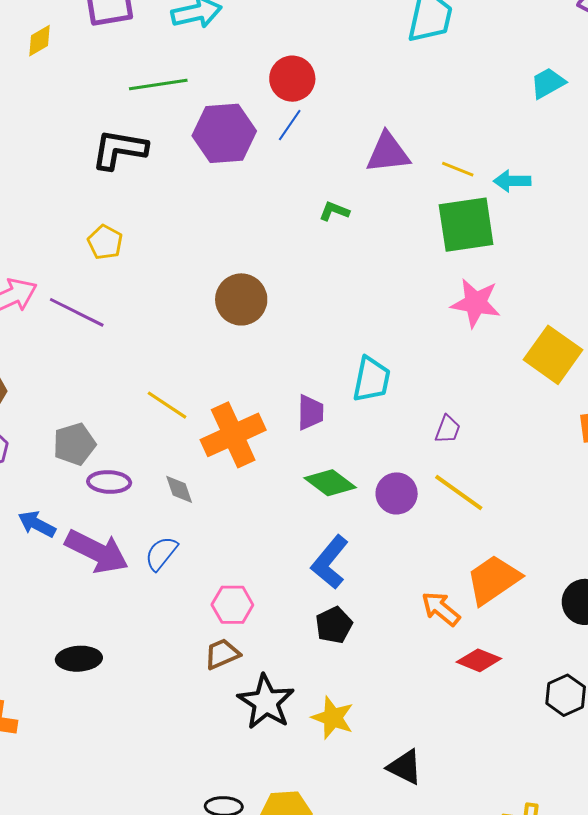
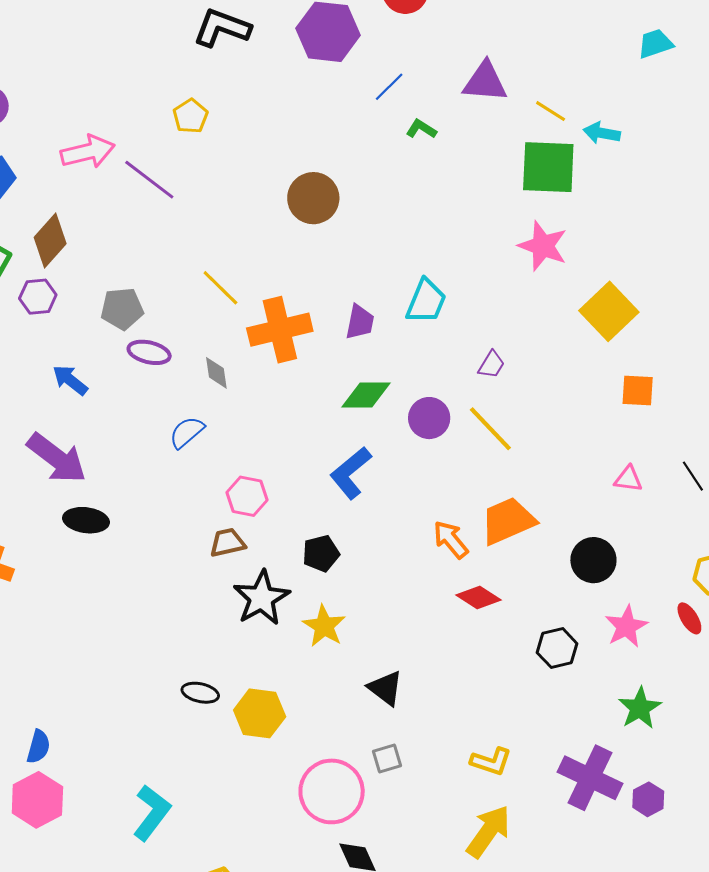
blue line: (290, 125) -> (389, 87), moved
green diamond: (330, 483) -> (366, 395), turned -48
purple arrow: (97, 551) -> (57, 458), moved
black pentagon: (334, 625) -> (321, 553), moved

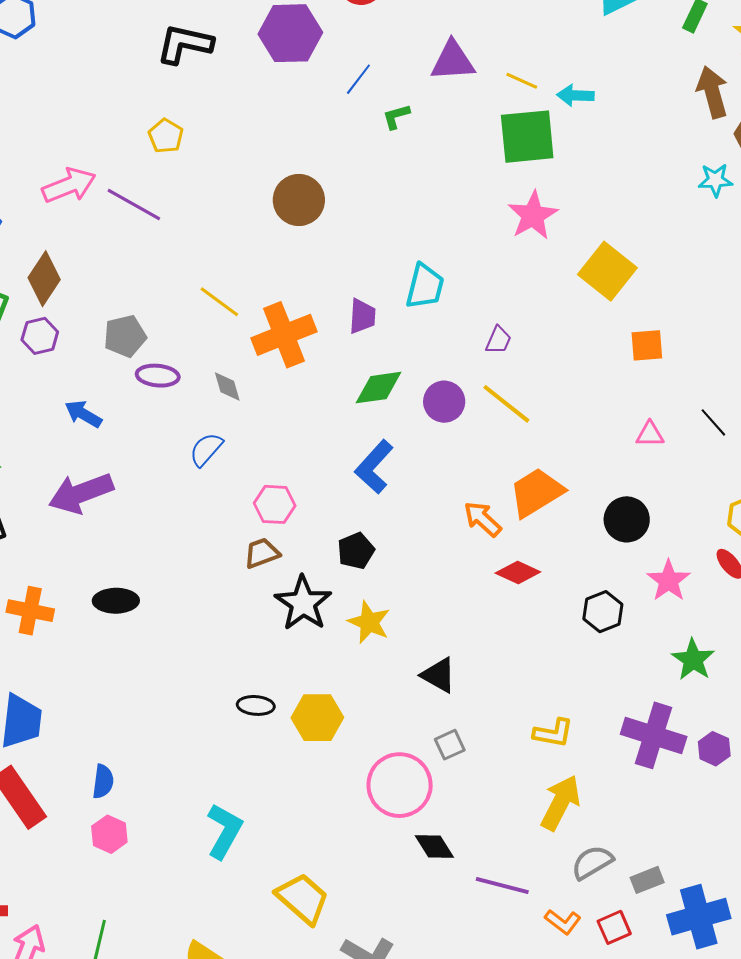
green L-shape: (421, 129) -> (396, 116), turned -40
pink star: (543, 246) -> (533, 215), turned 30
purple arrow: (57, 458) -> (81, 493), turned 130
black ellipse: (86, 520) -> (116, 601), moved
pink hexagon: (37, 800) -> (109, 834), size x0.7

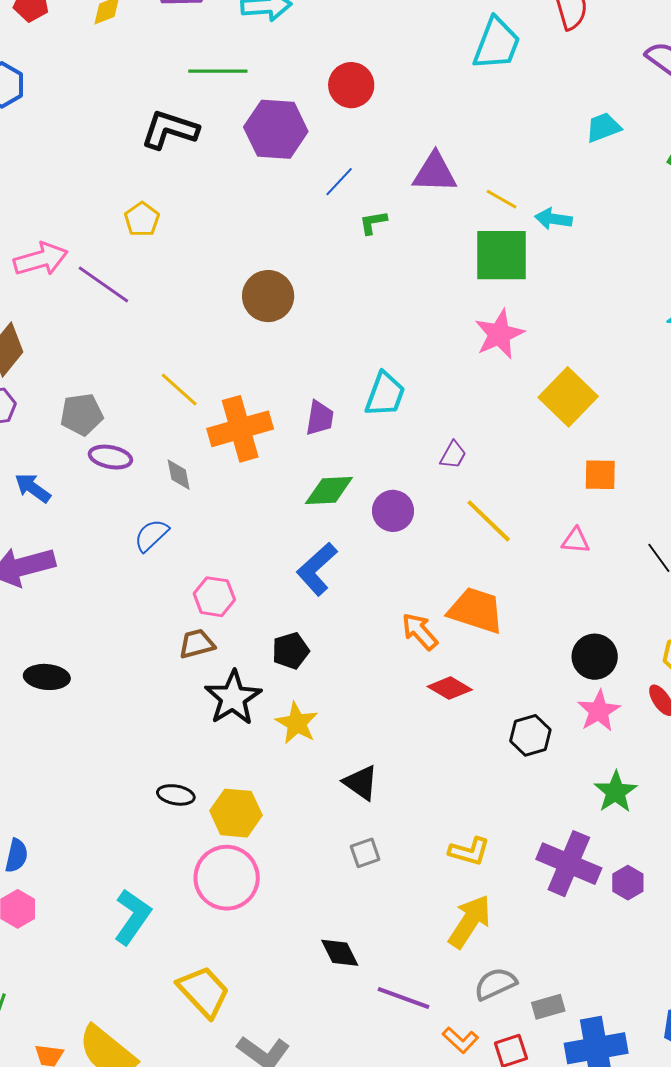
yellow line: (506, 404) -> (489, 521), moved
pink triangle: (650, 434) -> (576, 540), moved
orange trapezoid: (536, 493) -> (476, 610), turned 44
black circle: (627, 519) -> (595, 657), moved
pink circle: (400, 785) -> (227, 878), moved

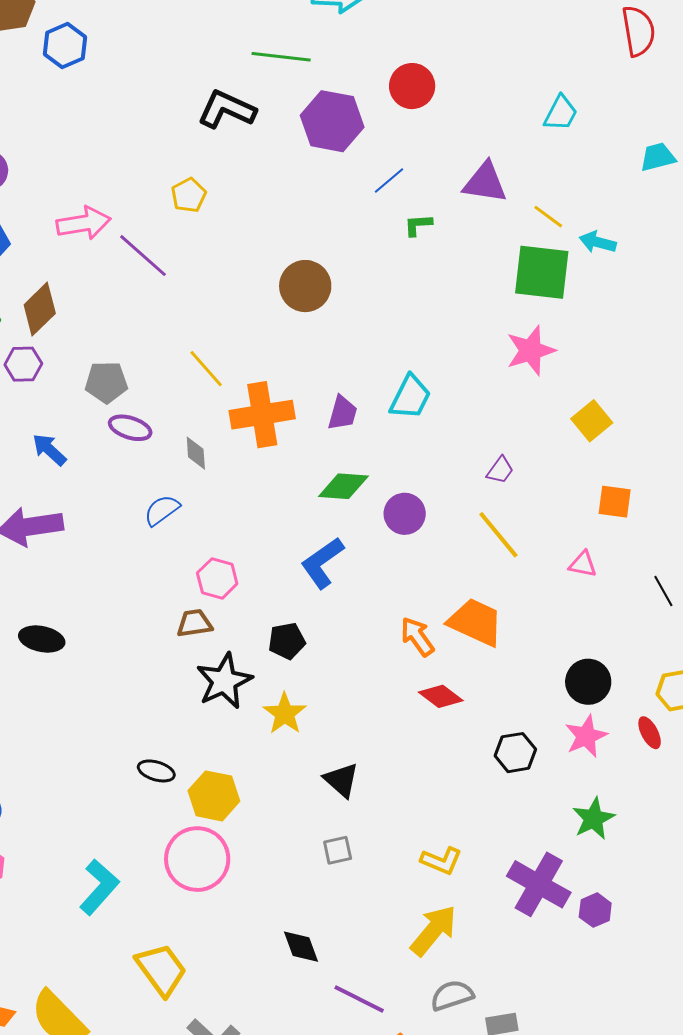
cyan trapezoid: (497, 44) -> (561, 113), moved, size x0.7
yellow square: (568, 397) -> (592, 421), size x0.7
purple trapezoid: (453, 455) -> (500, 470), moved

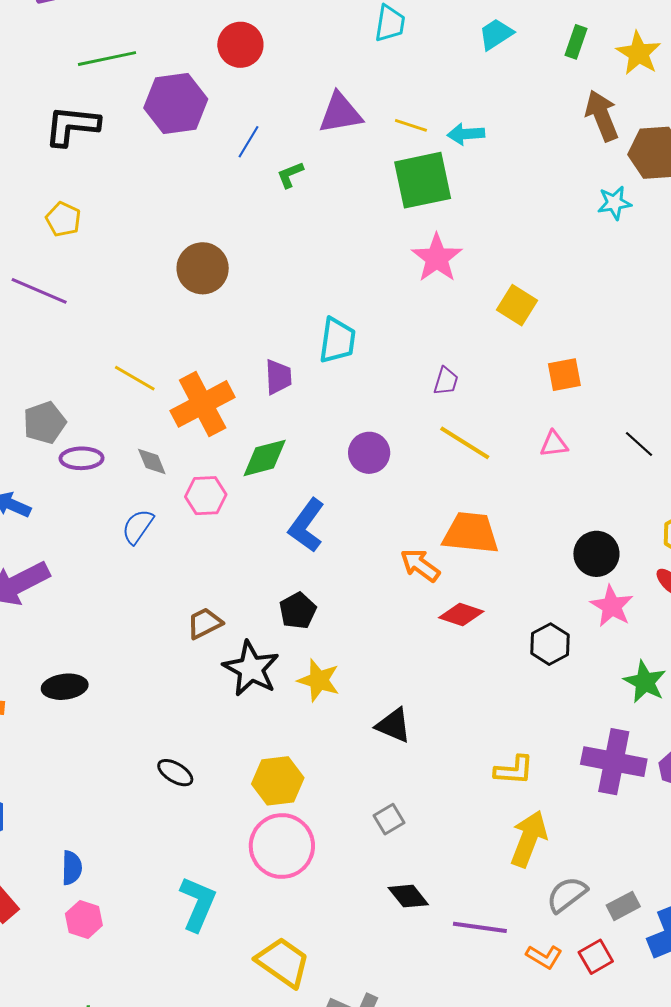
green diamond: (343, 486) -> (265, 458), moved
pink hexagon: (217, 578) -> (206, 496), moved
black ellipse: (156, 771) -> (175, 773), moved, turned 33
gray square: (338, 850) -> (389, 819), moved

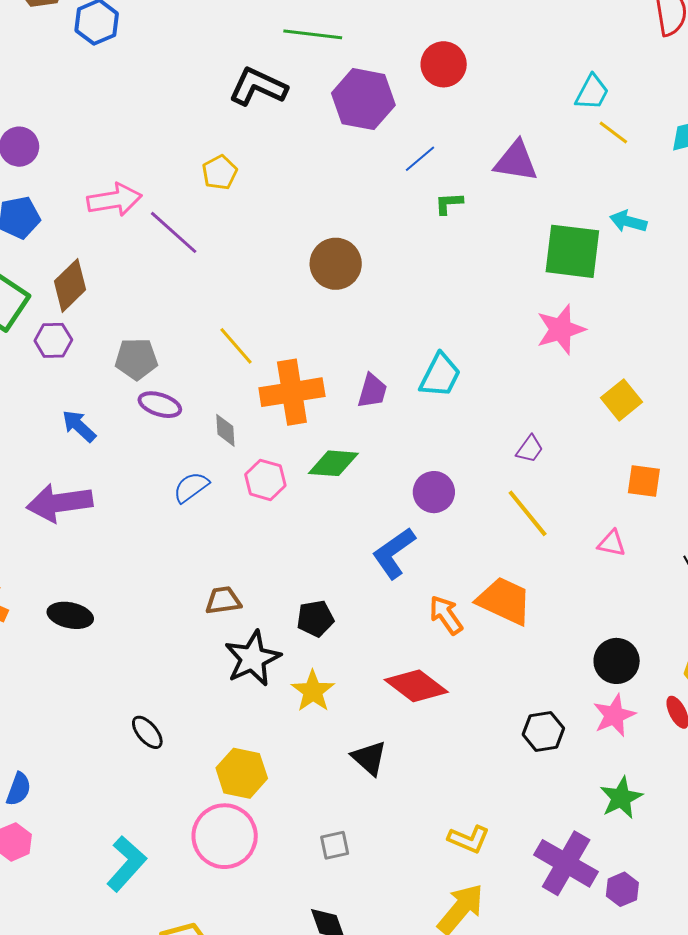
yellow line: (411, 125) -> (613, 133), moved
blue L-shape: (307, 525) -> (394, 553), moved
red diamond: (461, 614) -> (416, 686), moved, size x1.4

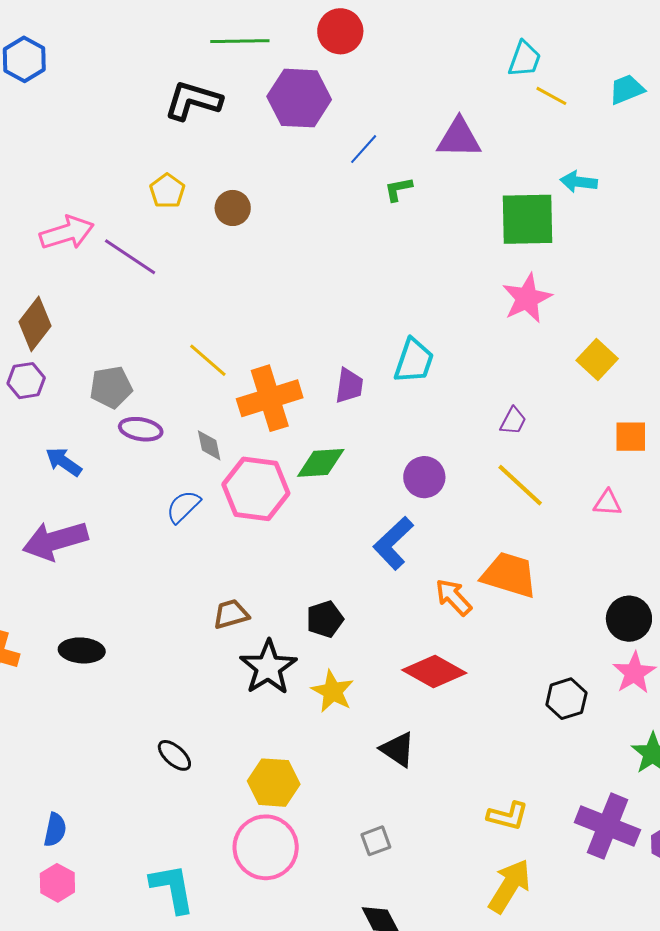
red circle: (444, 64) -> (340, 31), moved
brown circle: (336, 264) -> (233, 208), moved, size x0.7
pink hexagon: (265, 480) -> (256, 489), size x1.6
cyan L-shape: (126, 864) -> (172, 888), turned -44

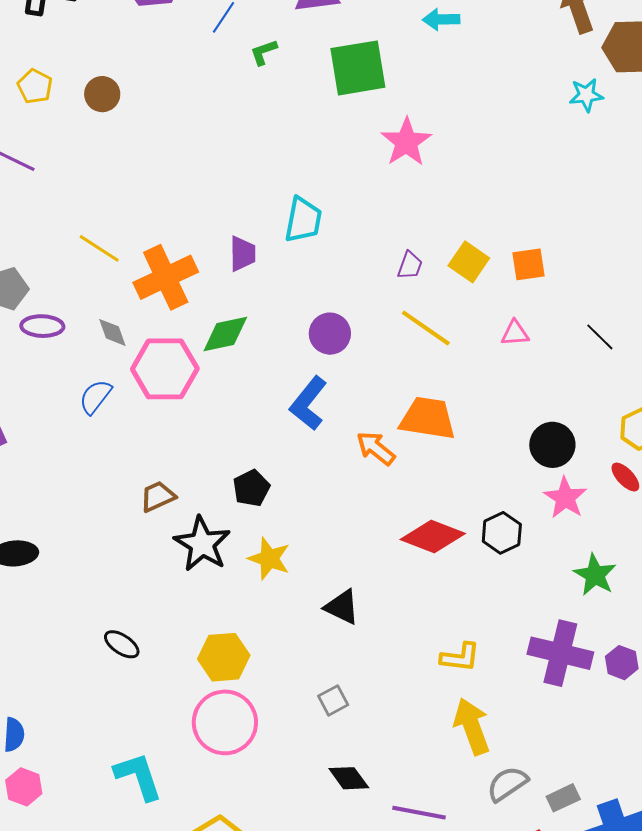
green square: (527, 219) -> (358, 68), moved
yellow square: (597, 360) -> (469, 262), moved
red diamond: (434, 672) -> (433, 537), moved
yellow arrow: (510, 886) -> (472, 726), turned -44

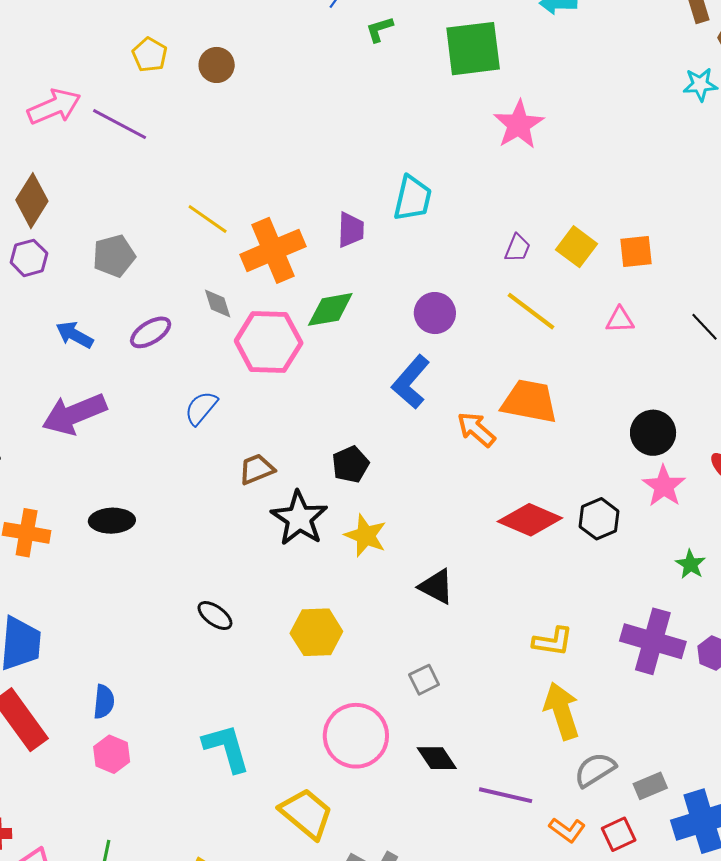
purple ellipse: (42, 326) -> (151, 332), moved, turned -36
blue semicircle: (95, 397) -> (201, 408), moved
green star: (595, 575) -> (691, 564), size x0.7
pink circle: (225, 722) -> (356, 736), moved

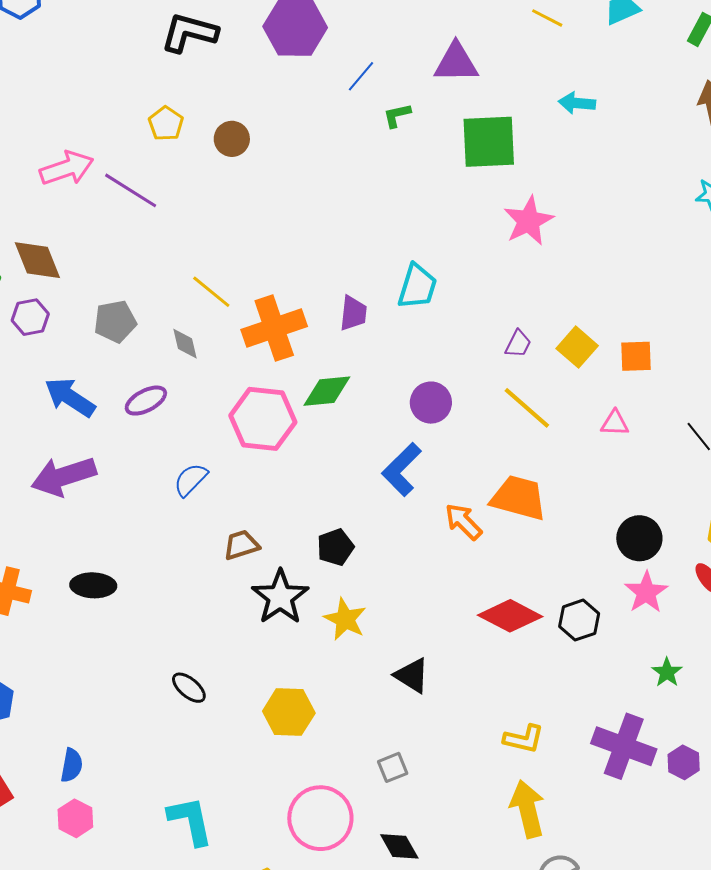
brown diamond: (32, 201) -> (37, 260), turned -58
gray diamond: (218, 304) -> (185, 344), moved
blue arrow: (75, 335) -> (70, 397), size x1.4

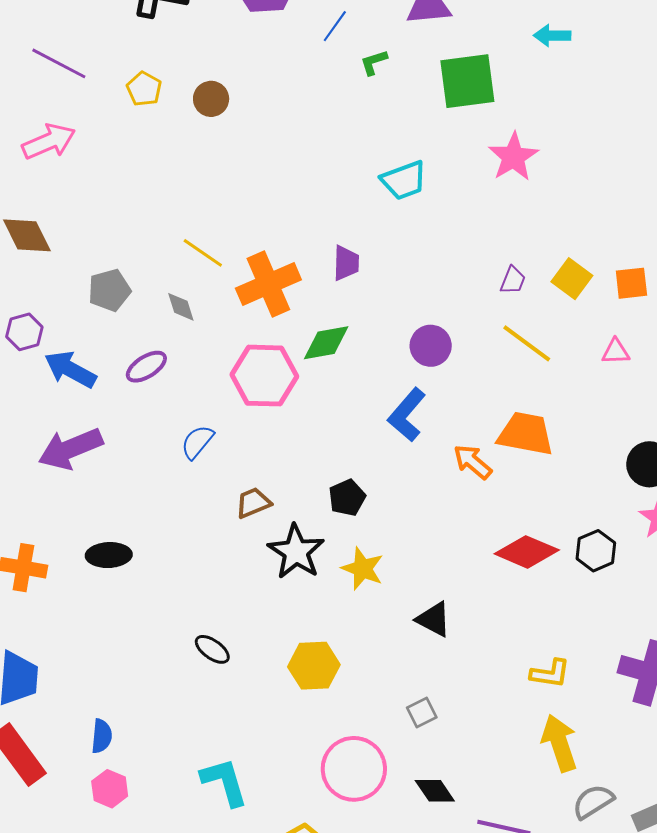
purple line: (131, 190) -> (59, 63), moved
cyan trapezoid: (417, 286) -> (404, 180), moved, turned 57
purple hexagon: (30, 317) -> (24, 332), moved

